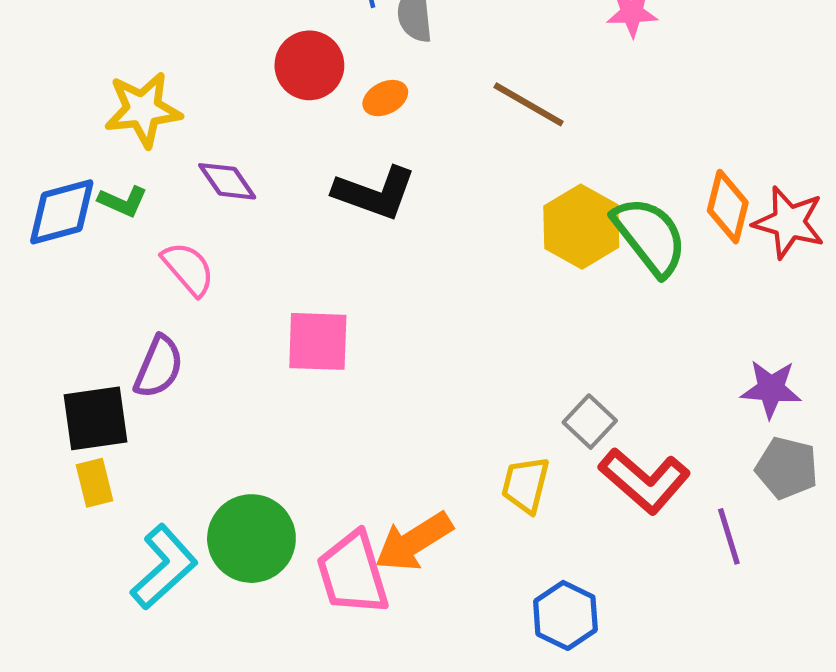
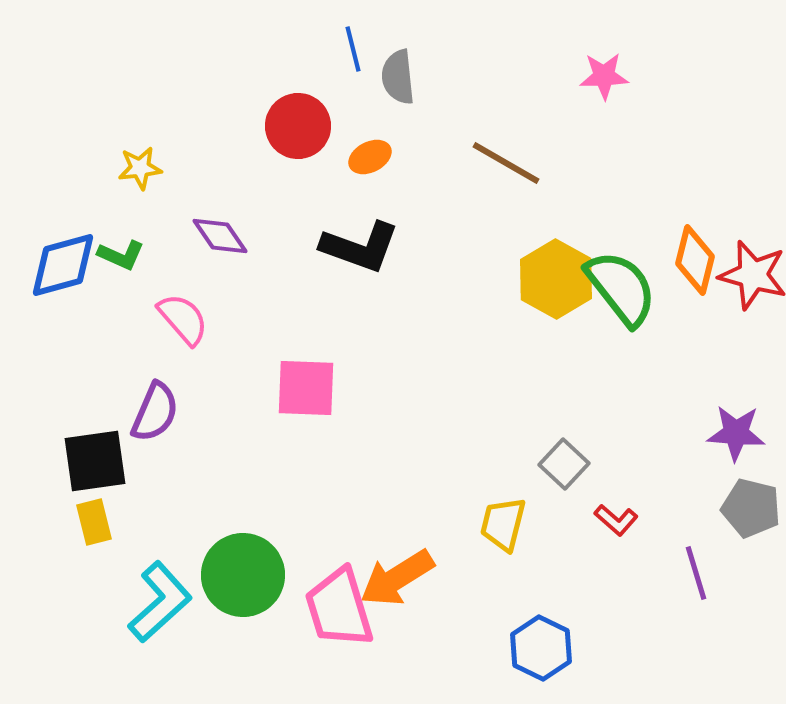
yellow star: (143, 110) -> (140, 168), size x0.6
red L-shape: (645, 481) -> (616, 520), size x0.5

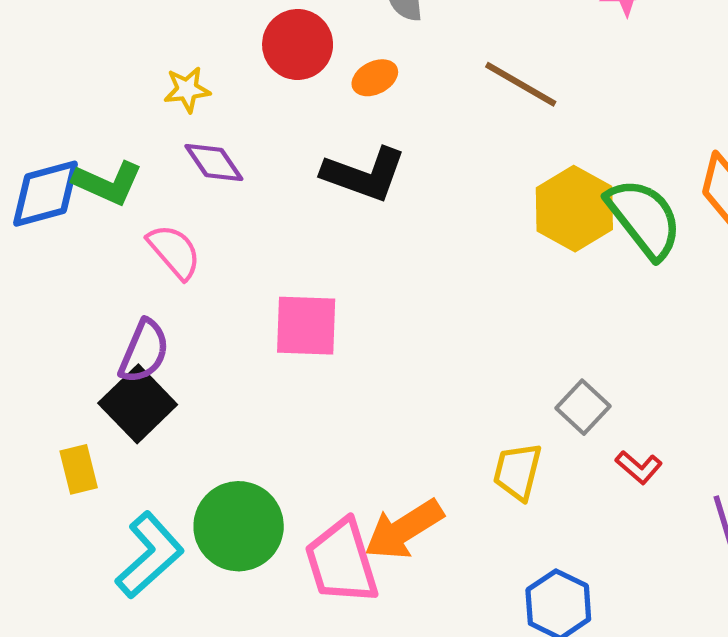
yellow star: (140, 168) -> (187, 90), moved
green L-shape: (121, 255) -> (108, 183), size x1.4
black square: (95, 461) -> (138, 404), moved, turned -36

